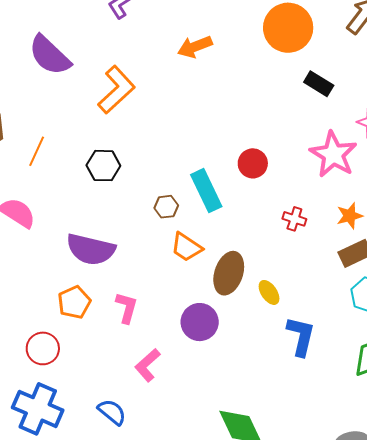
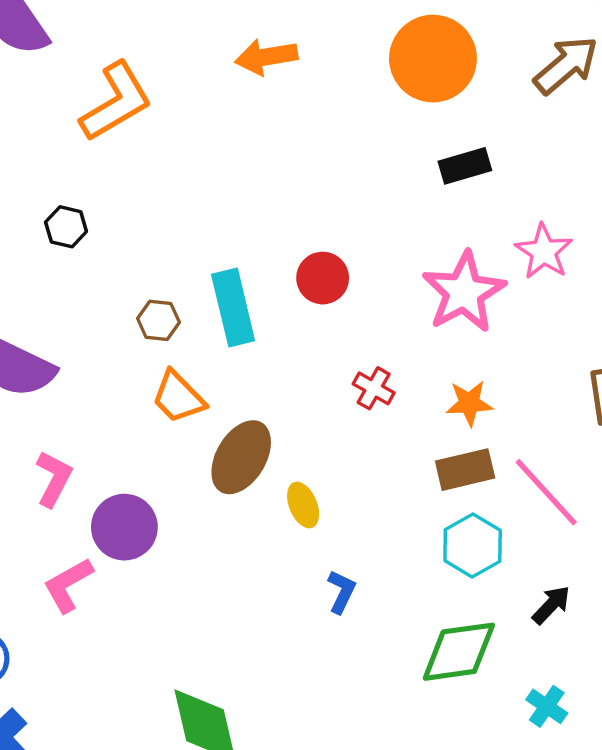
black rectangle: (319, 84) -> (465, 166), turned -60
black hexagon: (103, 166) -> (66, 227), size x0.7
purple circle: (200, 322) -> (124, 527), moved
blue L-shape: (301, 336) -> (342, 592), size x0.6

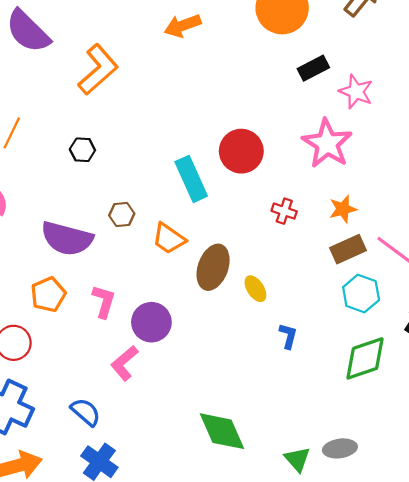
pink star: (544, 252) -> (356, 92), moved
red circle: (323, 278) -> (241, 151), size x1.4
brown hexagon: (158, 320) -> (122, 214), moved

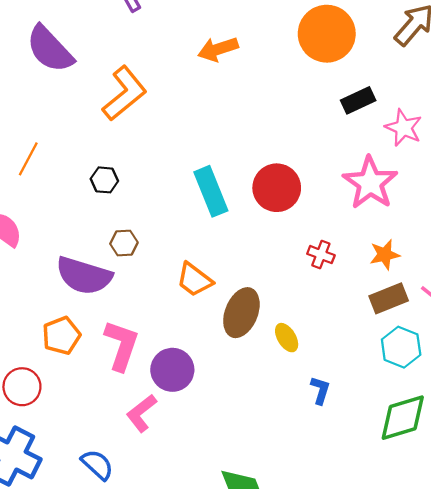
cyan rectangle: (191, 179) -> (211, 191), moved
brown hexagon: (122, 214) -> (124, 243), moved
pink L-shape: (104, 301) -> (121, 345), size x1.4

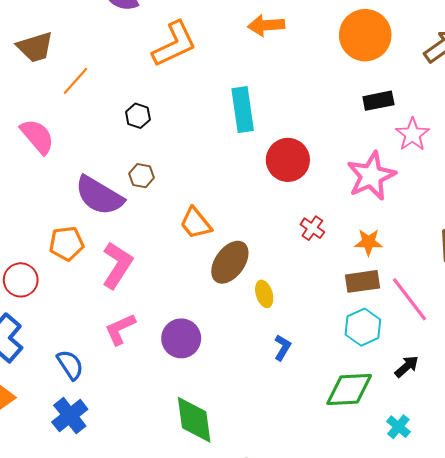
cyan rectangle: (211, 191) -> (243, 110), moved
purple circle: (172, 370) -> (181, 338), moved

